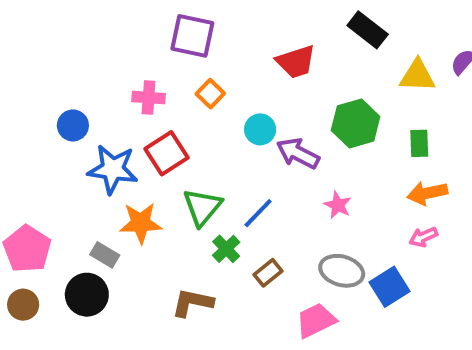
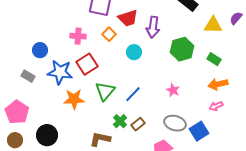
red trapezoid: (296, 62) -> (128, 18), moved
green rectangle: (419, 143) -> (214, 59), turned -56
purple arrow: (298, 153) -> (153, 27), moved, turned -110
green cross: (226, 249) -> (120, 121), moved
gray rectangle: (105, 255) -> (28, 76), moved

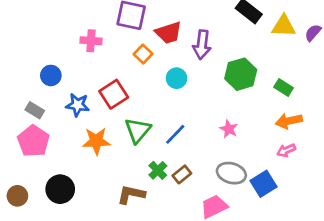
yellow triangle: (213, 25) -> (284, 26), moved
pink cross: (78, 36) -> (91, 41), moved
blue star: (60, 72) -> (78, 105), size x0.7
pink pentagon: (17, 112) -> (33, 141), moved

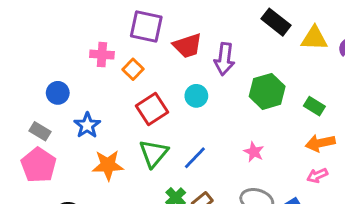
orange square: (143, 54) -> (133, 69), moved
red square: (114, 94) -> (152, 109), moved
blue star: (78, 105) -> (87, 125), turned 30

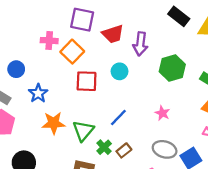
orange square: (133, 69) -> (72, 52), size x1.5
red square: (152, 109) -> (87, 81), turned 35
green triangle: (154, 153) -> (83, 131), moved

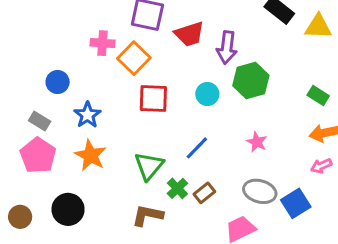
green hexagon: (172, 68) -> (251, 81), moved
cyan circle: (119, 71) -> (207, 94), moved
orange star: (54, 123) -> (90, 155), moved, turned 30

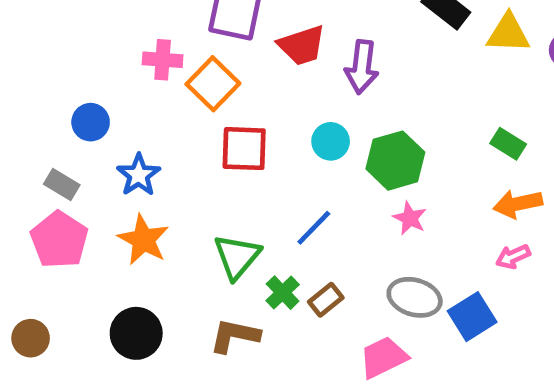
green hexagon: (251, 81) -> (395, 161), moved
black circle: (68, 209) -> (136, 333), moved

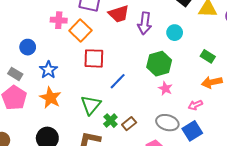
cyan circle: (331, 141) -> (175, 33), moved
blue line: (314, 228) -> (118, 81), moved
pink arrow: (513, 257) -> (195, 105), moved

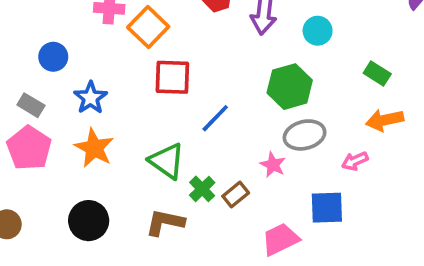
pink star: (165, 88) -> (273, 165), moved
green triangle: (91, 105) -> (167, 161), turned -35
gray ellipse: (167, 123) -> (305, 135), moved, turned -30
blue square: (192, 131) -> (327, 208), moved, turned 30

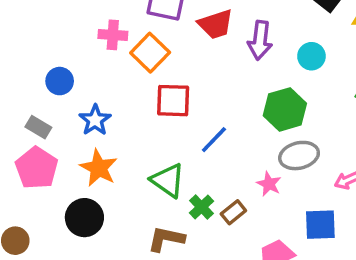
black circle: (89, 221) -> (84, 218), moved

